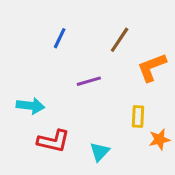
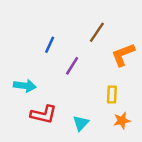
blue line: (60, 38) -> (50, 45), moved
purple line: (89, 81) -> (72, 66), turned -42
orange star: (159, 139) -> (122, 121), moved

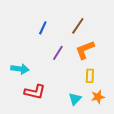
blue line: (50, 45) -> (43, 28), moved
orange L-shape: (123, 55) -> (85, 50), moved
cyan triangle: (81, 123) -> (75, 99), moved

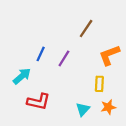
blue line: (43, 28) -> (41, 54), moved
orange L-shape: (85, 50) -> (109, 55), moved
cyan arrow: (20, 69) -> (22, 76), turned -48

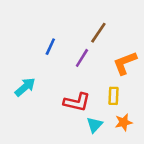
blue line: (41, 54) -> (50, 47), moved
purple line: (64, 58) -> (82, 58), moved
red L-shape: (38, 102) -> (77, 102), moved

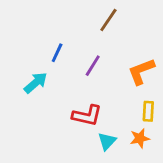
brown line: (98, 33) -> (108, 20), moved
cyan arrow: (25, 87) -> (36, 83), moved
yellow rectangle: (114, 96) -> (148, 111), moved

